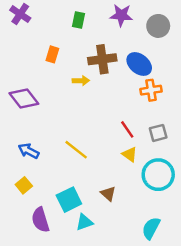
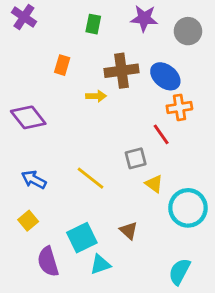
red line: (127, 129) -> (161, 134), moved
gray square: (158, 133) -> (136, 158), moved

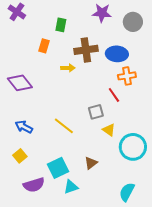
green rectangle: (93, 24) -> (61, 25), moved
blue ellipse: (165, 76) -> (117, 54), turned -35
brown triangle: (129, 230) -> (91, 163), turned 40
purple semicircle: (48, 262) -> (34, 185), turned -90

